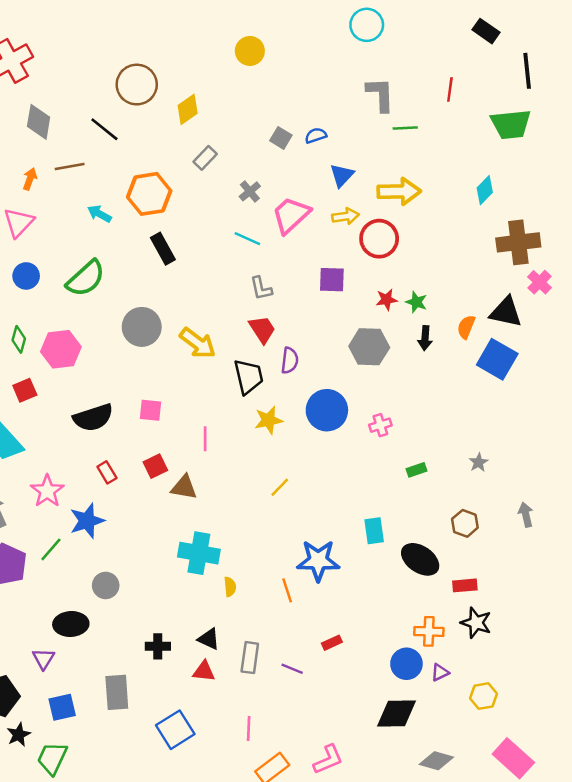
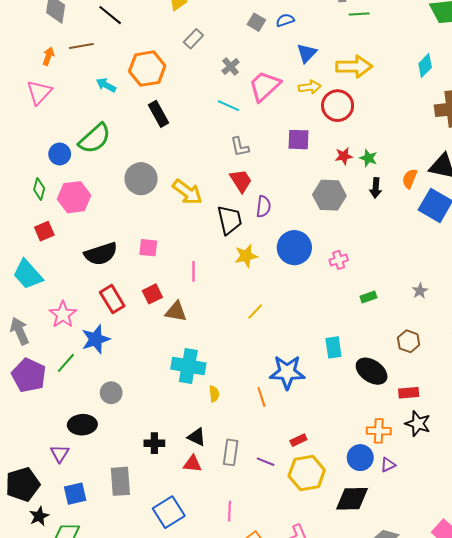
blue circle: (26, 276) -> (60, 154), moved
red rectangle: (107, 472) -> (112, 299), size x1.5
yellow hexagon: (484, 696) -> (307, 473), moved, size x1.6

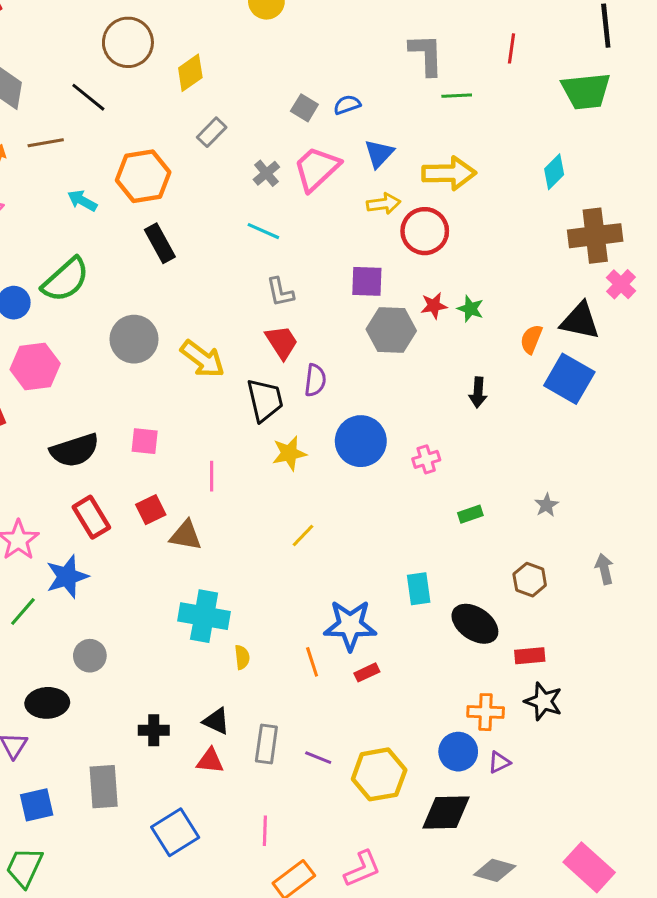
pink trapezoid: (265, 86) -> (317, 169), moved
black arrow: (376, 188) -> (478, 392), moved
gray hexagon: (329, 195) -> (391, 330), moved
red rectangle: (298, 440) -> (367, 672), moved

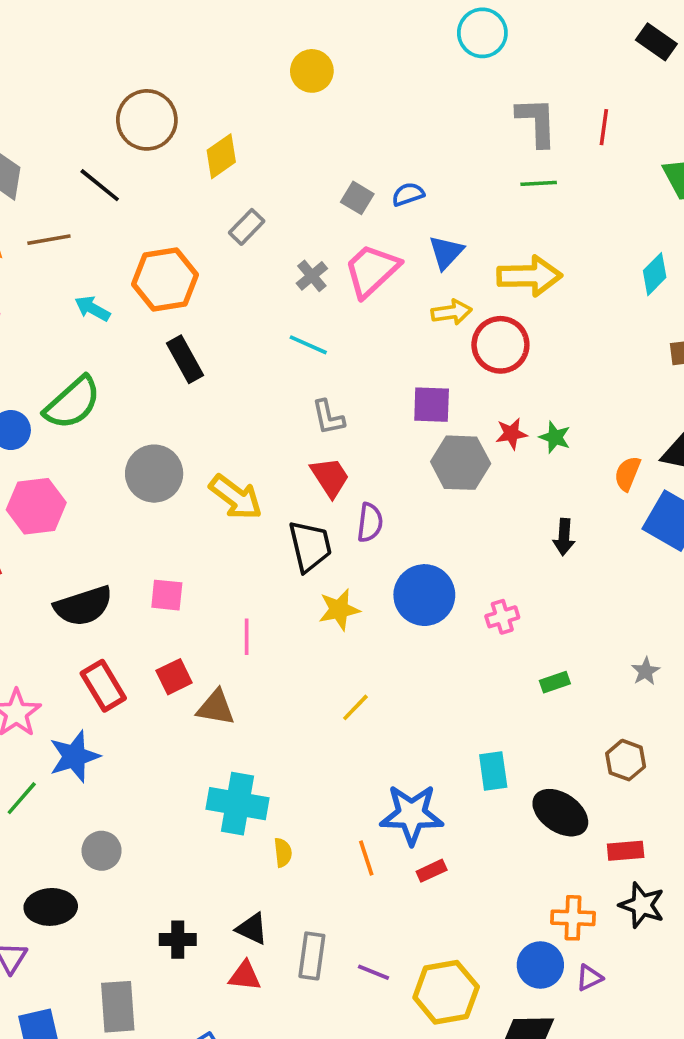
gray L-shape: (426, 55) -> (537, 122), moved

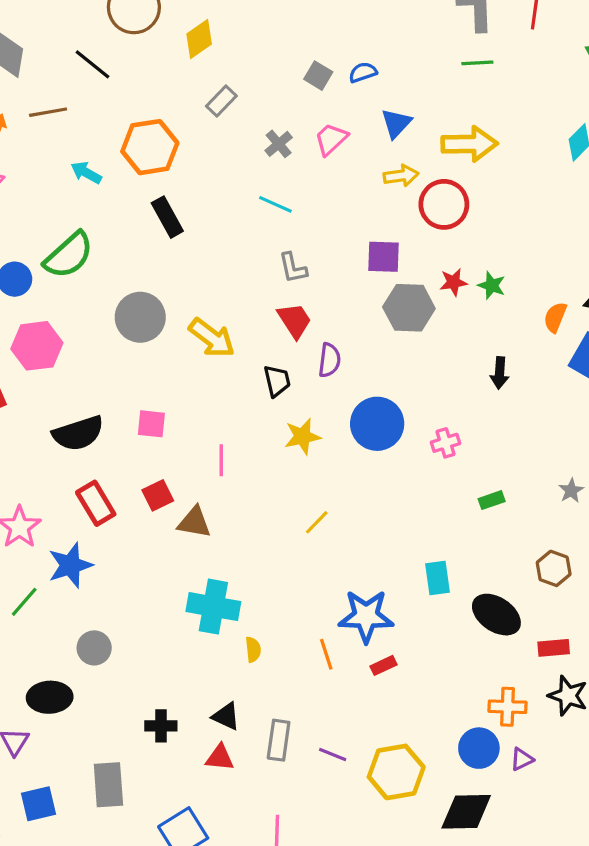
pink trapezoid: (372, 270) -> (331, 139), size x0.7
black trapezoid: (310, 546) -> (277, 381), size x0.7

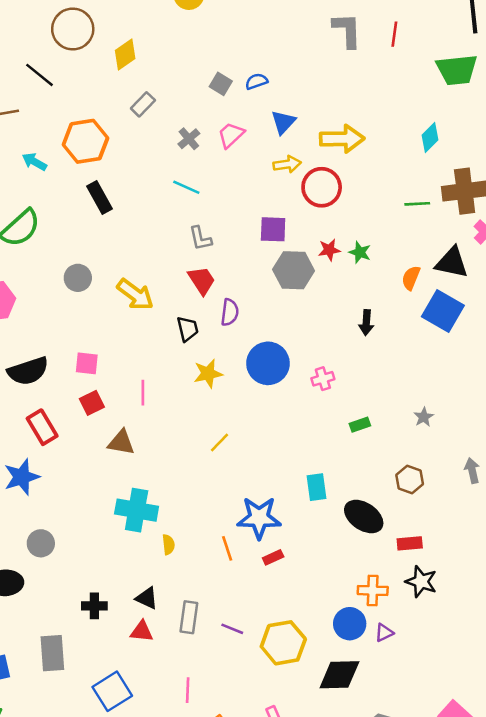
green line: (477, 63) -> (417, 204), moved
gray circle: (140, 317) -> (78, 278), size x0.7
red square: (158, 495) -> (92, 403), moved

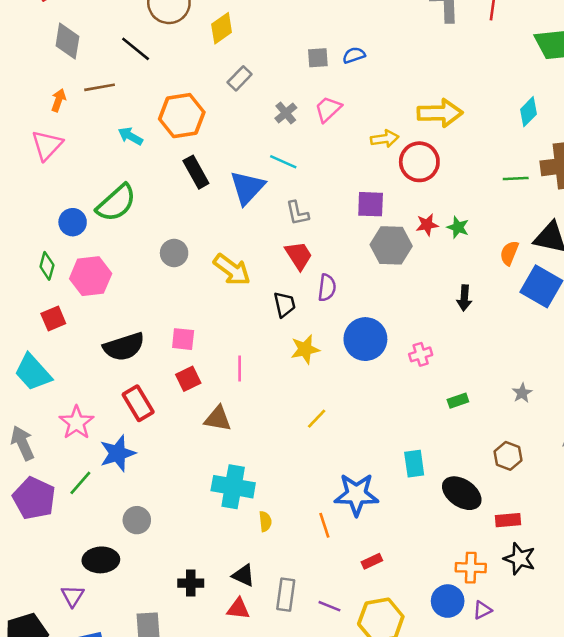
gray square: (221, 84) -> (318, 58), turned -35
blue triangle: (283, 122) -> (247, 187), moved, size x1.4
red rectangle: (273, 557) -> (372, 561), moved

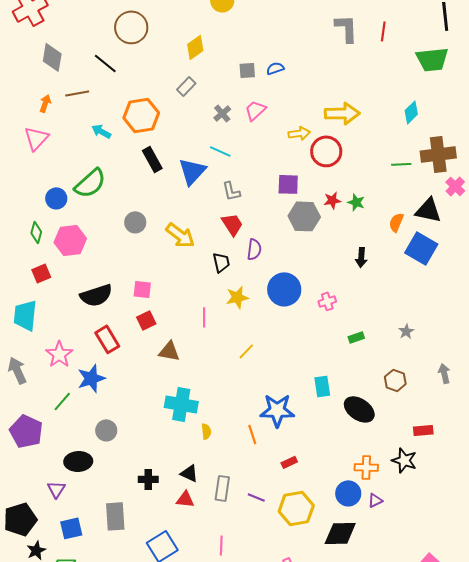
yellow diamond: (222, 28) -> (195, 47), moved
pink line: (240, 369) -> (204, 317), moved
cyan trapezoid: (33, 372) -> (25, 315), turned 48
purple pentagon: (34, 498) -> (26, 431), moved
red rectangle: (508, 520) -> (423, 430), moved

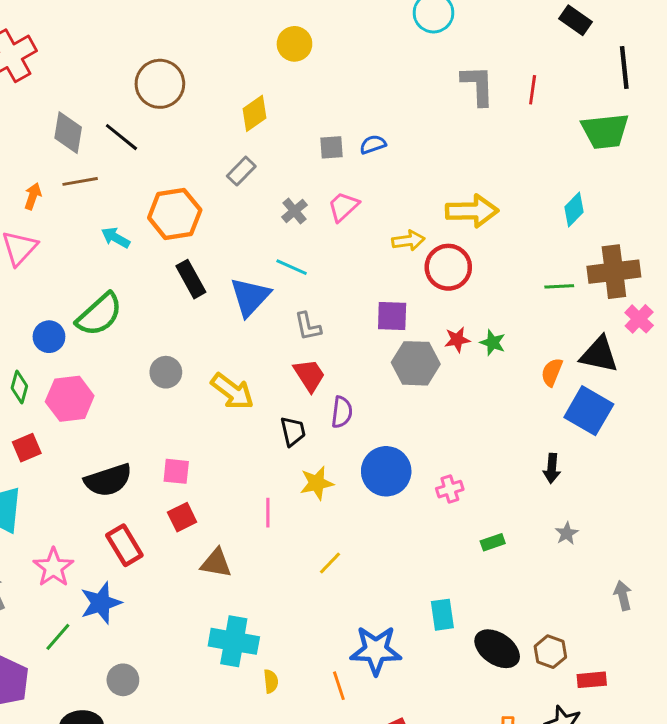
gray diamond: (52, 57) -> (68, 133), moved
black arrow: (361, 257) -> (552, 468), moved
brown hexagon: (395, 380) -> (550, 652), moved

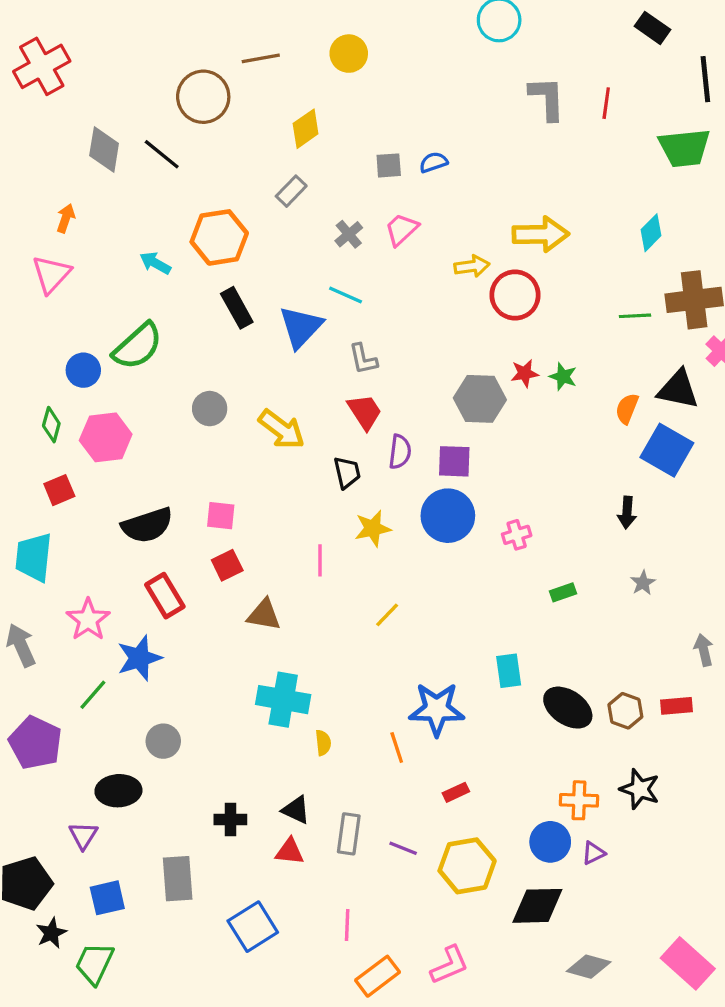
brown line: (80, 181) -> (261, 58), moved
purple square: (392, 316) -> (454, 461), moved
red rectangle: (592, 680) -> (677, 706), moved

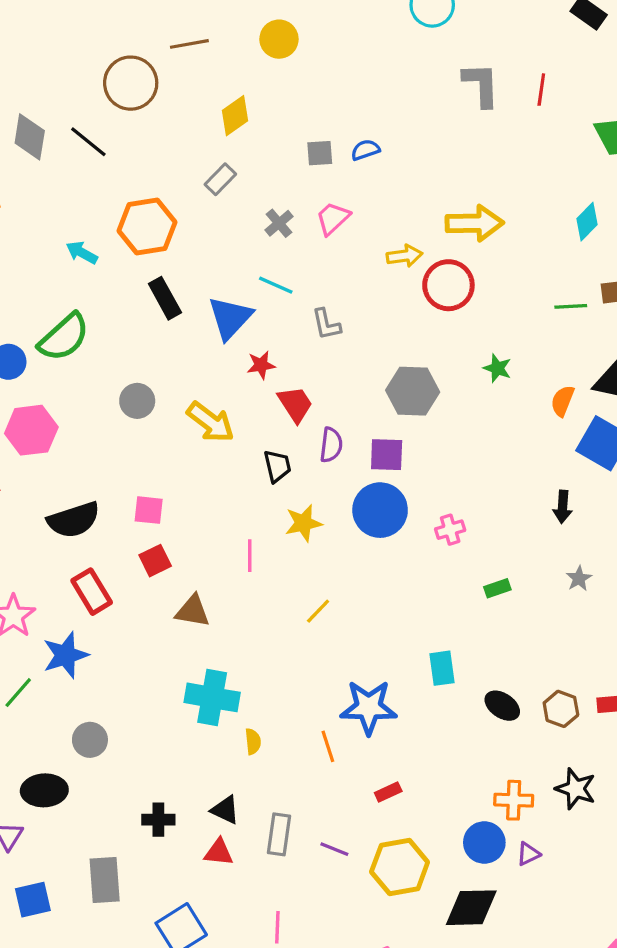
gray L-shape: (363, 359) -> (326, 324), moved
red star: (525, 373) -> (261, 365), moved
black ellipse: (568, 708) -> (502, 706), size x0.7

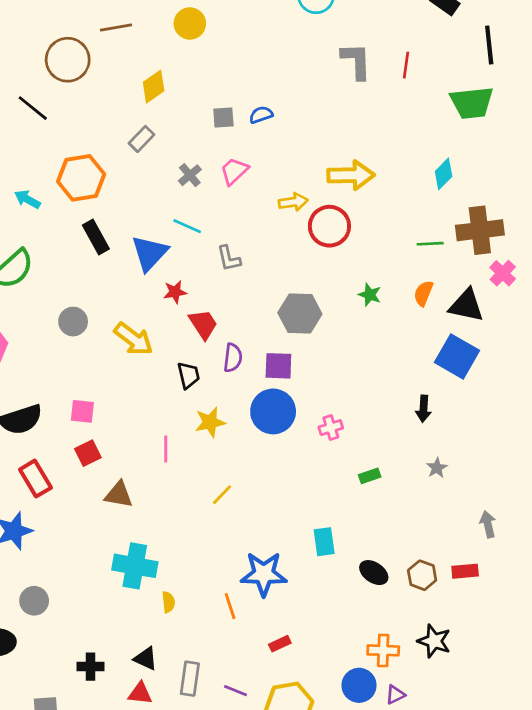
orange semicircle: (563, 401) -> (423, 293), moved

